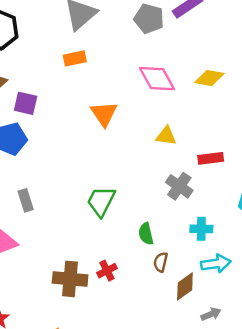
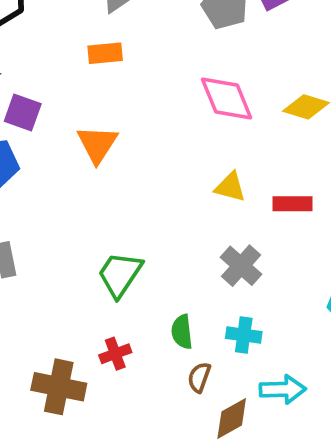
orange triangle: (104, 114) -> (97, 144), moved
red rectangle: (211, 158) -> (292, 204), moved
cyan cross: (201, 229) -> (244, 335), moved
red cross: (107, 271) -> (115, 354), moved

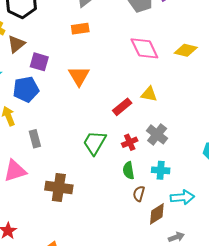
red rectangle: (292, 204) -> (122, 107), moved, turned -36
red cross: (115, 354) -> (130, 142), moved
brown cross: (59, 387) -> (59, 188), moved

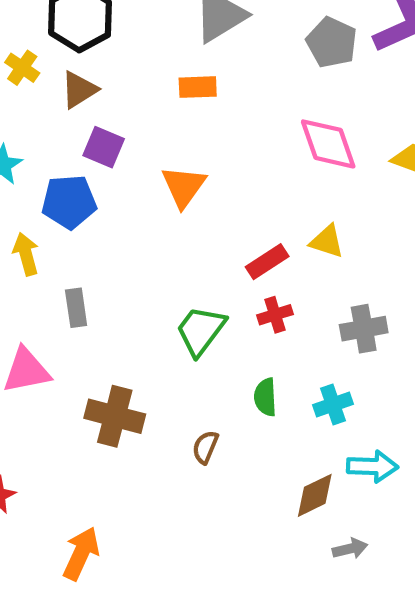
brown triangle: (16, 44) -> (79, 90), moved
gray cross: (157, 134) -> (364, 329), moved, turned 35
red cross: (130, 142) -> (275, 315), moved
cyan cross: (161, 170) -> (333, 404), turned -30
brown semicircle: (139, 194) -> (205, 447), moved

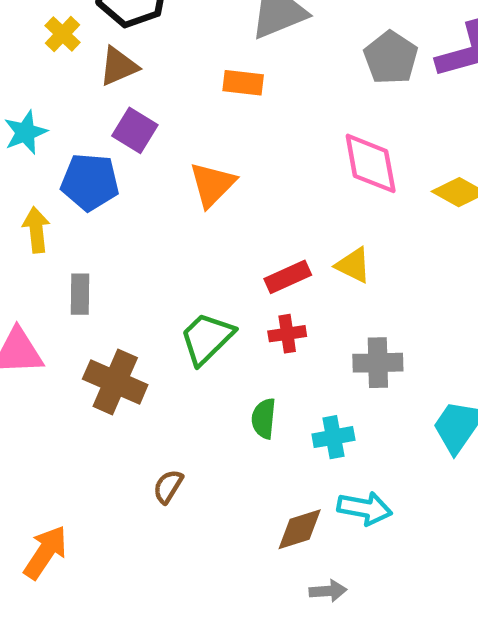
brown cross: (115, 416) -> (115, 382), moved
brown semicircle: (205, 447) -> (168, 486), moved

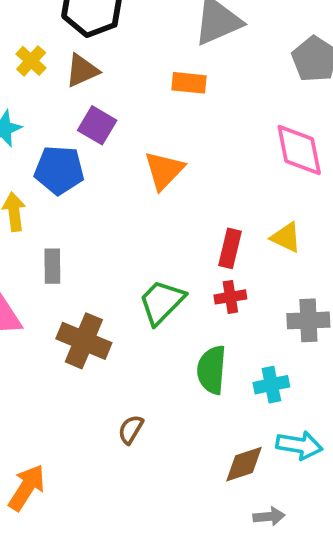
yellow cross: (63, 34) -> (31, 61), moved
red rectangle: (288, 277) -> (230, 248), turned -51
green semicircle: (264, 418) -> (212, 370), size x1.4

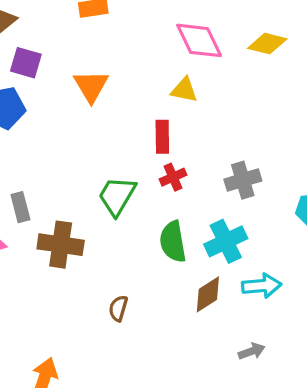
yellow triangle: (286, 237) -> (184, 90), moved
gray rectangle: (52, 266) -> (20, 207), moved
cyan cross: (271, 385) -> (226, 241), size x1.4
brown diamond: (244, 464) -> (208, 294), moved

